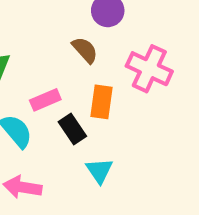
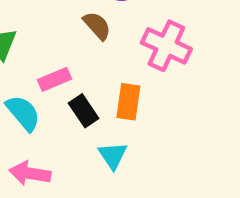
orange rectangle: (101, 102) -> (128, 102), moved

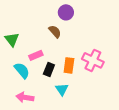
pink cross: (166, 46) -> (93, 60), moved
black rectangle: (84, 111) -> (49, 69), turned 56

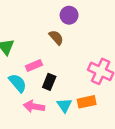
orange rectangle: (69, 65) -> (87, 102), moved, turned 70
pink arrow: (25, 97) -> (34, 106), moved

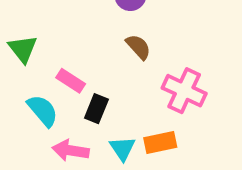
brown semicircle: (56, 37) -> (138, 47), moved
pink rectangle: (34, 66) -> (71, 81), turned 56

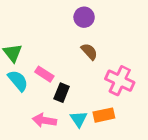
cyan semicircle: (43, 111) -> (18, 81), moved

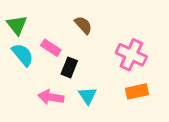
brown semicircle: (89, 52) -> (83, 25), moved
orange rectangle: (104, 115) -> (137, 91), moved

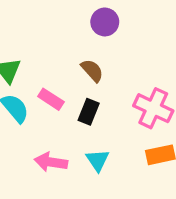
black rectangle: (69, 67) -> (89, 112), moved

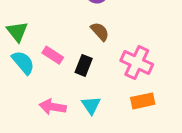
brown semicircle: (92, 70) -> (100, 32), moved

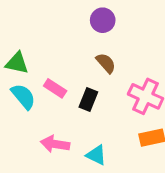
green triangle: (17, 32) -> (17, 63), turned -40
cyan triangle: (91, 105) -> (96, 155), moved, turned -30

